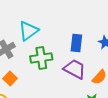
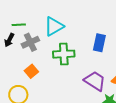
purple trapezoid: (75, 69) -> (95, 81), moved

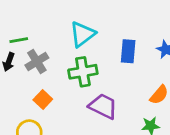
cyan triangle: (54, 26) -> (82, 34), moved
purple trapezoid: (95, 81) -> (103, 106), moved

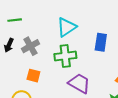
green line: (19, 40) -> (15, 20), moved
orange square: (43, 100) -> (33, 76), turned -32

